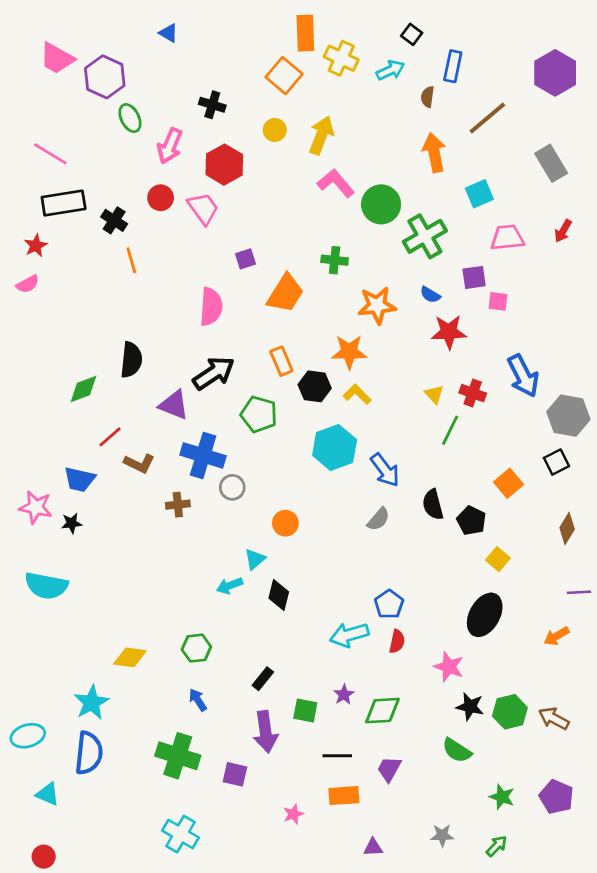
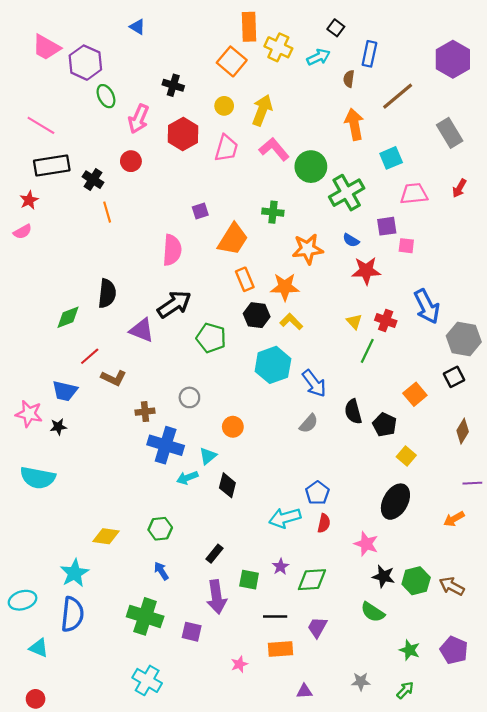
pink trapezoid: (203, 208) -> (226, 148), moved, turned 52
orange rectangle: (281, 361) -> (245, 279), moved
blue cross: (203, 455) -> (166, 445), moved

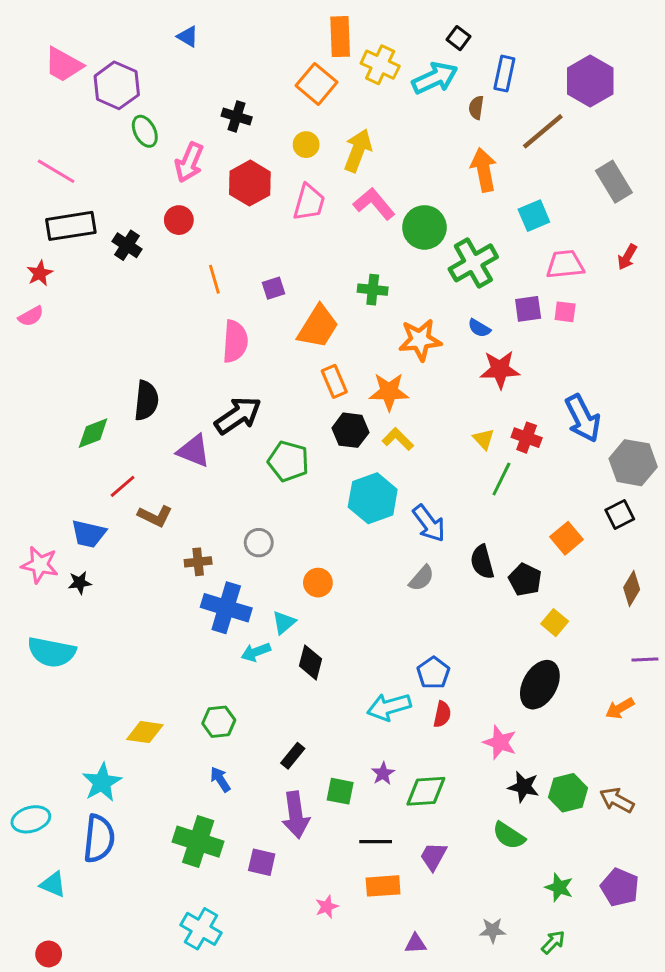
cyan arrow: (318, 57) -> (435, 78), size x1.4
purple hexagon: (453, 59) -> (590, 81), moved
orange line: (107, 212) -> (214, 279), moved
pink square: (406, 246) -> (565, 312), moved

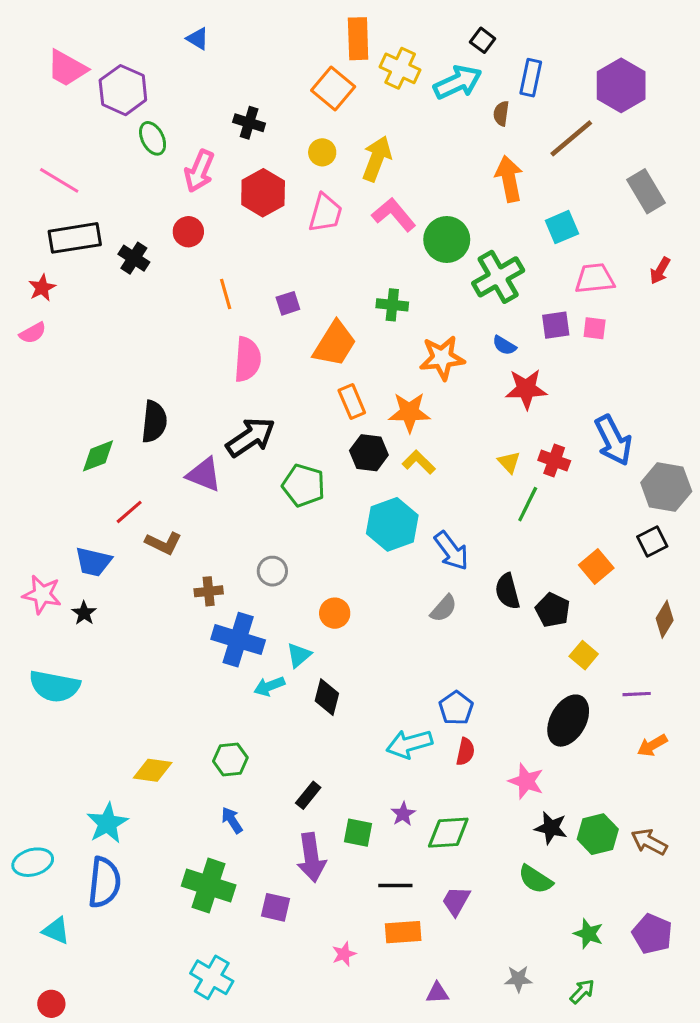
black star: (80, 583) -> (84, 613), turned -30
purple line: (645, 660) -> (637, 694), moved

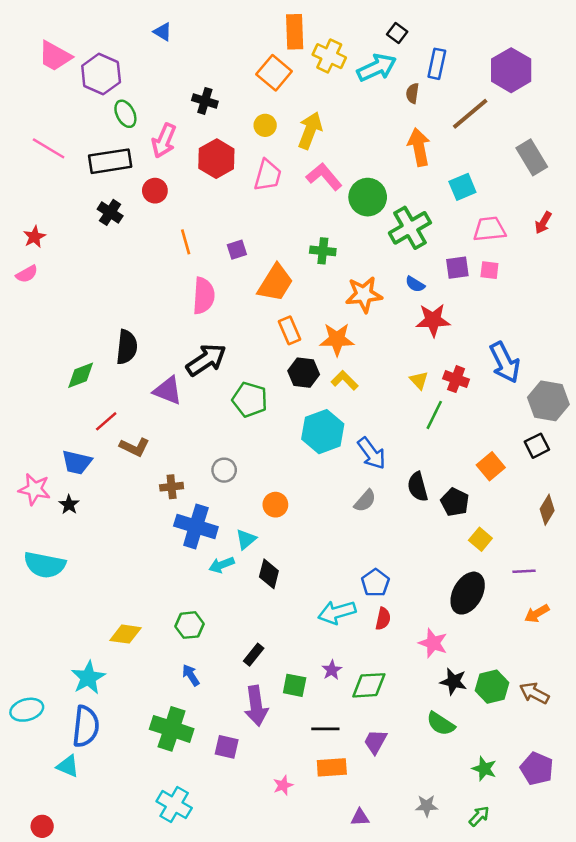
black rectangle: (75, 238) -> (110, 161), moved
cyan triangle: (56, 931) -> (68, 766), moved

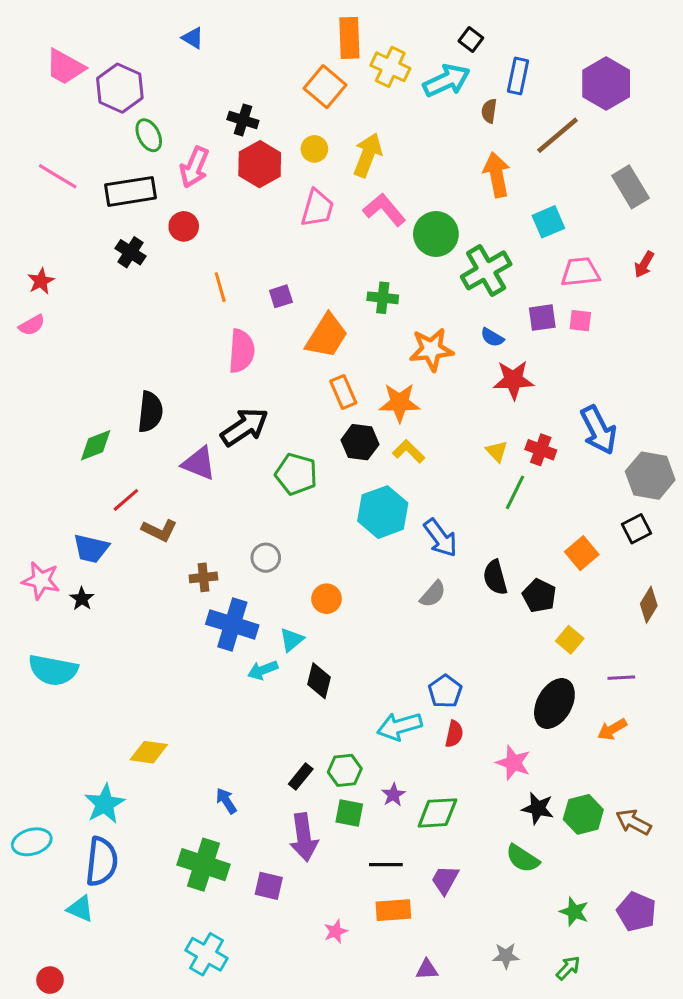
red hexagon: (216, 159) -> (260, 164), moved
orange arrow: (537, 614) -> (612, 729), moved
green hexagon: (190, 625) -> (345, 770), moved

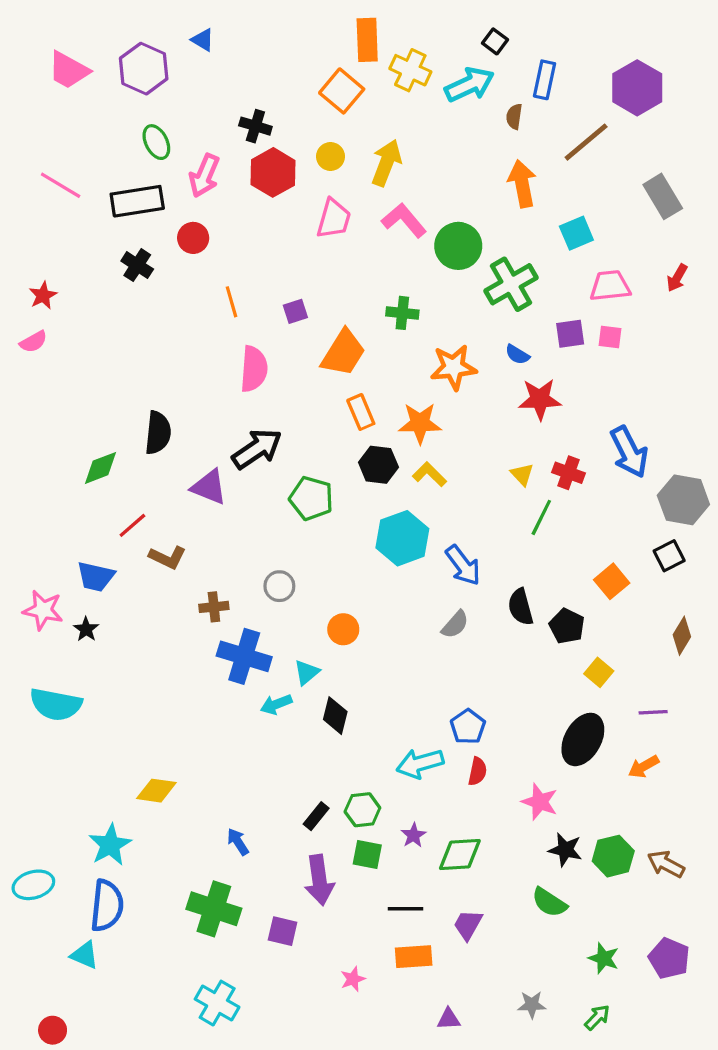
purple hexagon: (120, 88) -> (144, 69), moved

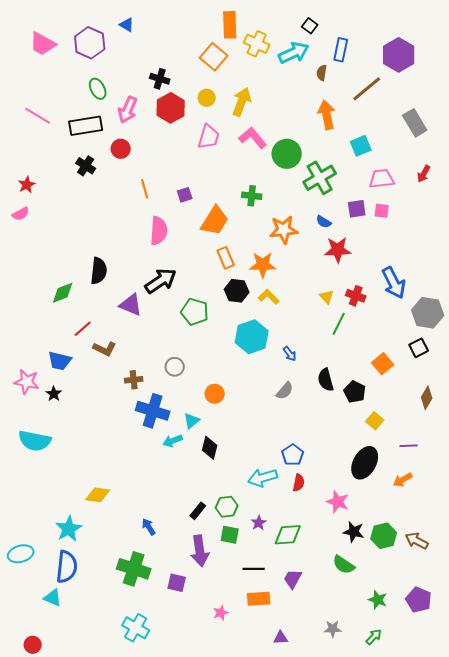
blue arrow: (463, 565) -> (290, 354), size x0.6

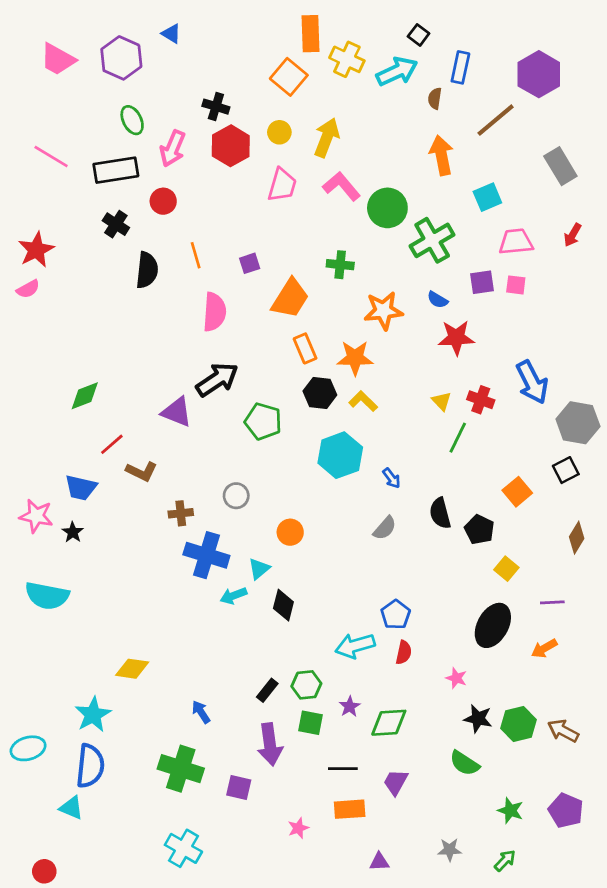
red star: (27, 185) -> (36, 250), size x1.5
black semicircle: (99, 271) -> (147, 270), moved
pink star: (338, 502) -> (456, 678), size x0.7

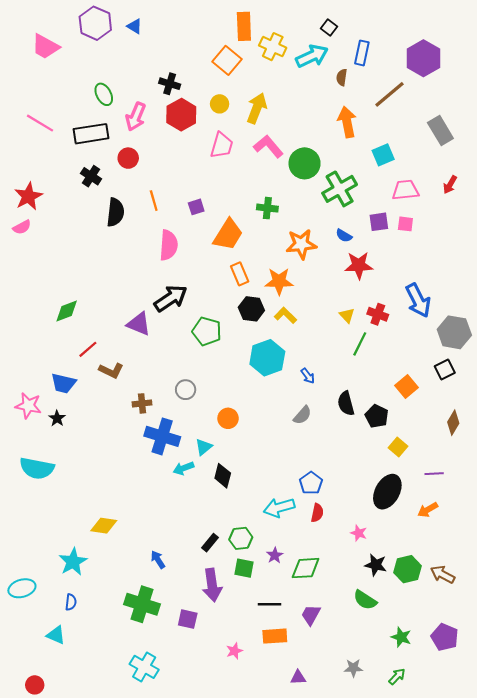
purple hexagon: (121, 58) -> (95, 23), moved
blue semicircle: (90, 766) -> (71, 602), size x0.5

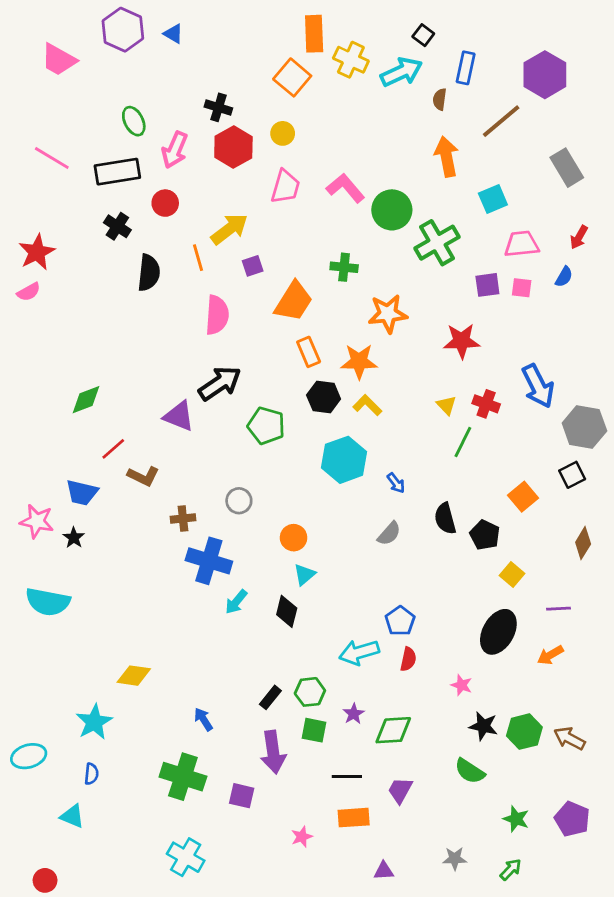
yellow arrow: (257, 108) -> (229, 229), moved, turned 32
blue semicircle: (344, 236) -> (564, 277), moved, turned -91
cyan triangle: (204, 447) -> (304, 575), moved
cyan arrow: (183, 468) -> (236, 602), turned -30

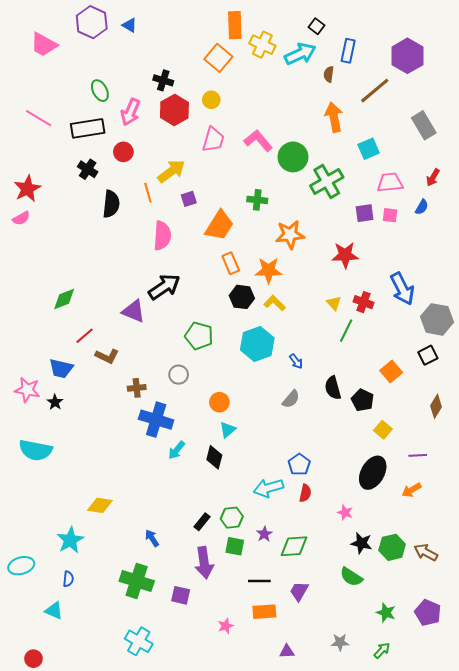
green pentagon: (266, 426) -> (199, 336), moved

